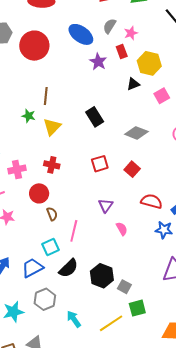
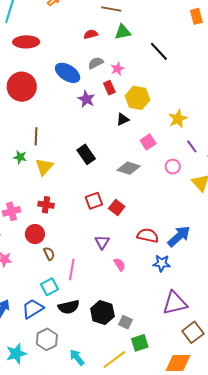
gray semicircle: (110, 26) -> (96, 63), turned 35
pink square: (162, 96) -> (148, 142), moved
red square: (132, 169) -> (117, 208), moved
black semicircle: (68, 268) -> (69, 307), turned 35

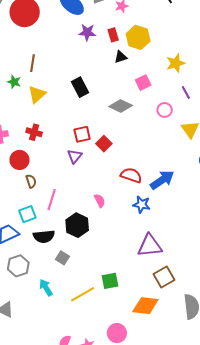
red rectangle: (109, 88) -> (113, 35), moved
purple star: (86, 99) -> (87, 32), turned -30
purple triangle: (102, 242) -> (75, 156), moved
black hexagon: (102, 313) -> (77, 225), moved
gray square: (126, 322) -> (62, 258), moved

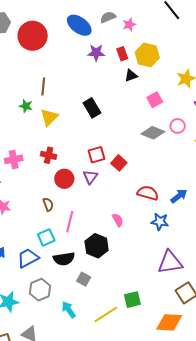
gray diamond: (121, 106) -> (153, 133), moved
red circle: (19, 160) -> (64, 179), moved
blue arrow: (162, 180) -> (179, 196), size x0.7

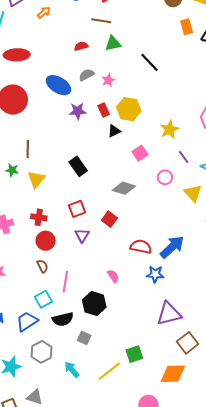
gray diamond: (153, 133) -> (124, 188), moved
red square: (97, 155) -> (77, 209), moved
red circle: (64, 179) -> (46, 241), moved
blue arrow: (179, 196) -> (172, 247), size x1.5

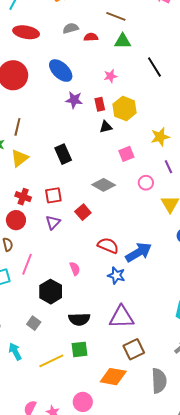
gray semicircle: (86, 75) -> (71, 28), moved
red cross: (39, 217) -> (23, 197), moved
black semicircle: (63, 319) -> (79, 319), moved

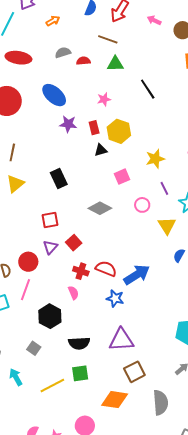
red cross: (23, 197) -> (81, 271), moved
red square: (83, 212) -> (74, 243), moved
red circle: (16, 220) -> (28, 262), moved

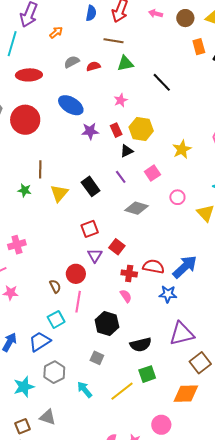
yellow triangle: (15, 184) -> (59, 193), moved
purple line: (164, 188) -> (121, 177), moved

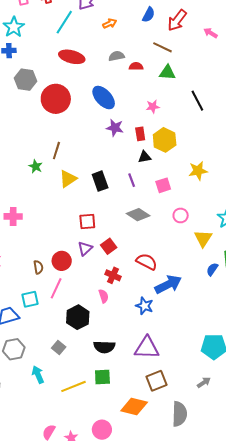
red semicircle: (154, 267) -> (147, 262), moved

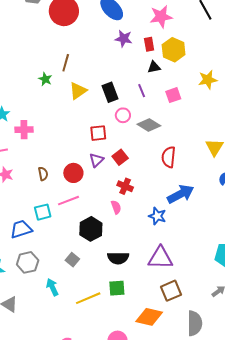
pink star: (153, 107) -> (161, 17), size x1.6
pink circle: (181, 215) -> (123, 115), moved
red semicircle: (147, 262) -> (169, 157), moved, turned -110
brown semicircle: (38, 267) -> (43, 174), moved
pink line: (56, 288) -> (69, 201), turned 45

